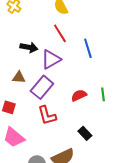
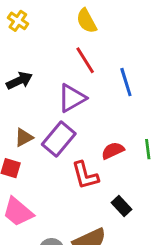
black arrow: (29, 47) -> (19, 81), moved, turned -36
brown triangle: (19, 77) -> (24, 137), moved, turned -32
red L-shape: (47, 115) -> (85, 175), moved

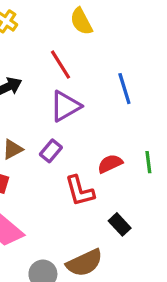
red line: (85, 60) -> (60, 65), moved
purple rectangle: (59, 139) -> (51, 151), size x0.6

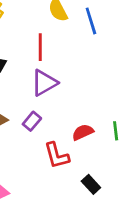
red line: (60, 65) -> (40, 47), turned 32
blue line: (124, 89) -> (91, 21), moved

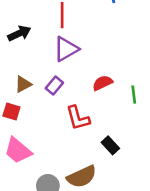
red semicircle: (83, 132) -> (103, 83), moved

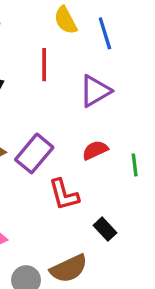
purple triangle: (66, 49) -> (95, 91), moved
purple rectangle: (54, 85) -> (34, 153), size x1.6

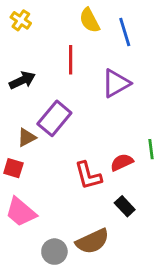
red semicircle: (95, 150) -> (122, 162), moved
purple rectangle: (34, 153) -> (54, 118), moved

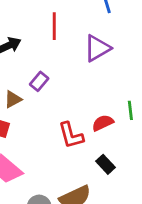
purple rectangle: (54, 118) -> (39, 81), size x0.6

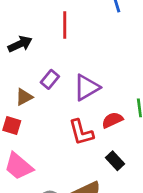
purple triangle: (97, 48) -> (87, 87), moved

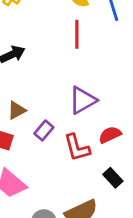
red line: (65, 25) -> (77, 34), moved
purple rectangle: (50, 79) -> (44, 130), moved

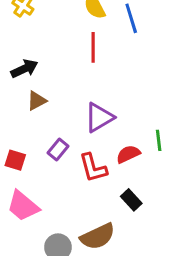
brown triangle: (17, 110) -> (37, 101), moved

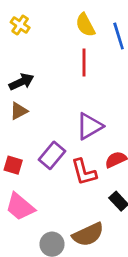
brown triangle: (37, 101) -> (19, 111), moved
purple rectangle: (58, 150) -> (52, 155), size x1.4

